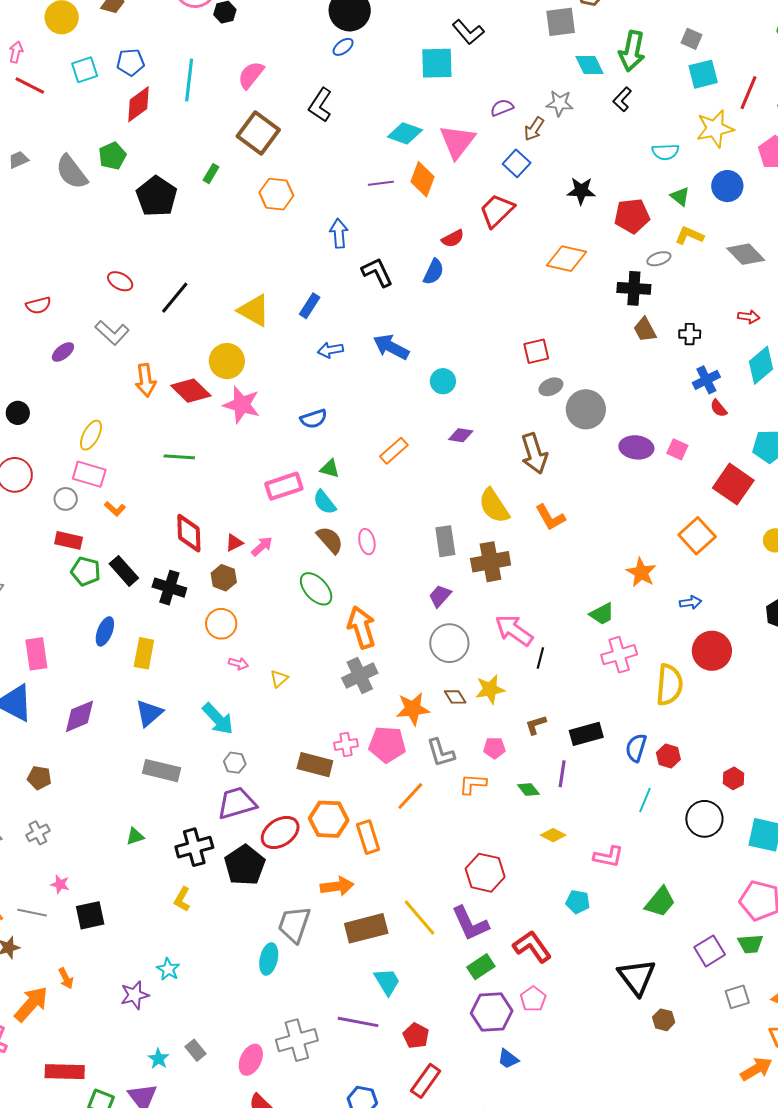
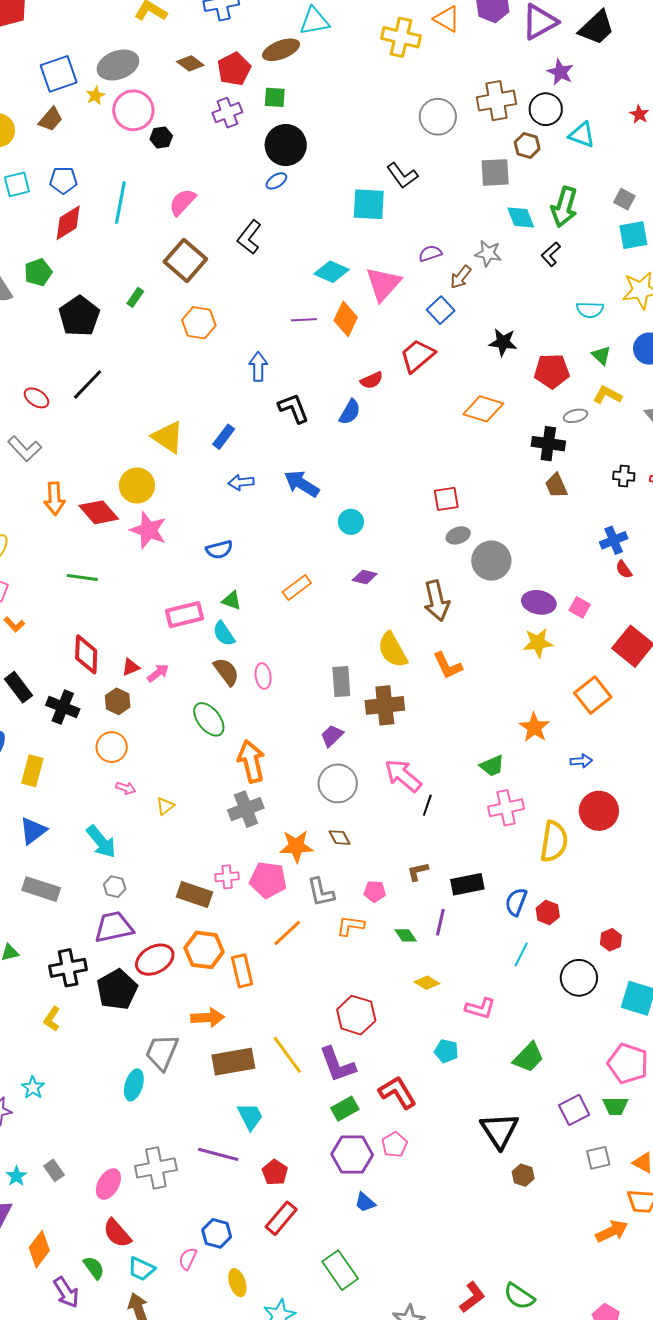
black line: (175, 298) -> (88, 385), moved
black cross: (690, 334) -> (624, 476), moved
yellow star: (490, 689) -> (538, 643), moved

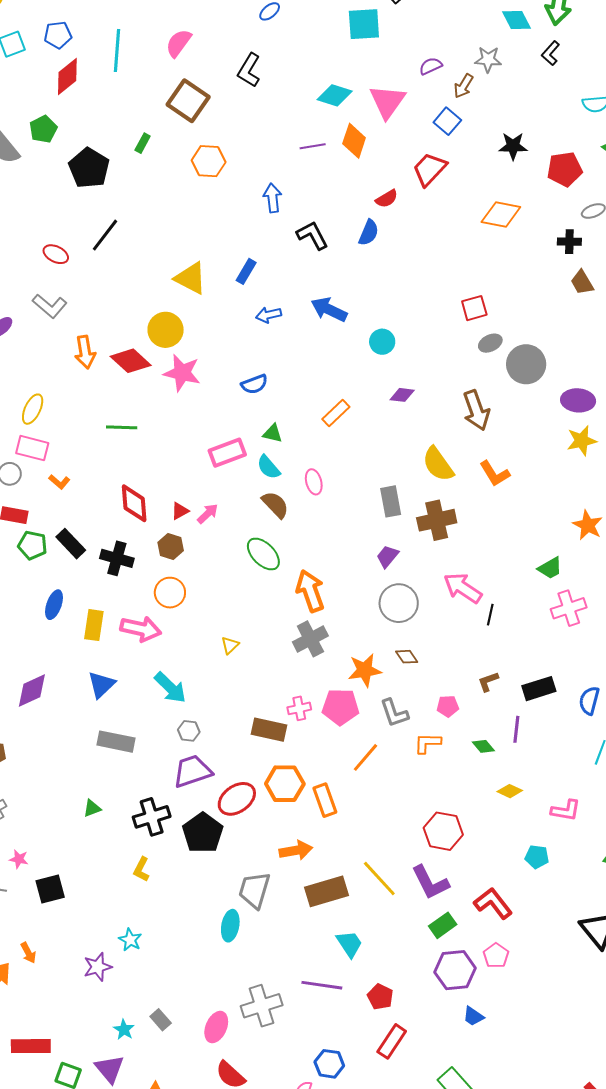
black cross: (548, 444) -> (569, 242), size x0.7
pink ellipse: (263, 676) -> (314, 482), moved
pink arrow: (126, 788) -> (141, 629), moved, size x2.0

